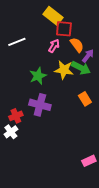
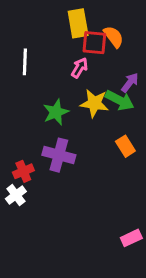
yellow rectangle: (53, 16) -> (78, 23), turned 42
white line: (17, 42) -> (25, 62), turned -66
orange semicircle: (77, 45) -> (114, 37), moved

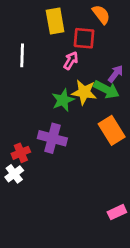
yellow rectangle: (78, 23) -> (55, 21), moved
orange semicircle: (114, 37) -> (101, 14), moved
green star: (56, 112) -> (63, 100), moved
orange rectangle: (125, 146) -> (112, 130), size x1.5

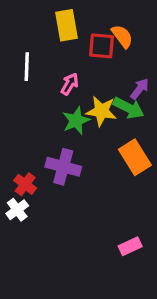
orange semicircle: (101, 14) -> (122, 36), moved
pink arrow: (71, 61) -> (70, 84), moved
red cross: (21, 153) -> (25, 184), turned -30
pink rectangle: (117, 212) -> (130, 246), moved

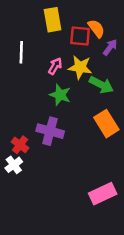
purple arrow: (140, 89) -> (110, 47), moved
yellow star: (101, 111) -> (80, 67), moved
green star: (76, 121) -> (60, 95), turned -30
pink rectangle: (130, 246) -> (103, 194), size x1.5

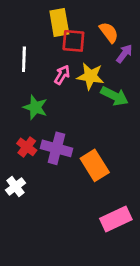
red square: (80, 36) -> (73, 41), moved
green star: (60, 95) -> (35, 107), moved
orange rectangle: (106, 124) -> (95, 165), moved
red cross: (20, 145) -> (27, 147), moved

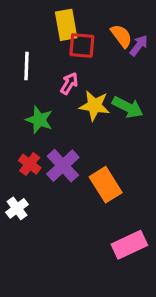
purple arrow: (124, 54) -> (139, 45), moved
yellow star: (90, 76) -> (95, 106), moved
purple cross: (56, 148) -> (63, 166), turned 32

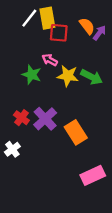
white line: (26, 66) -> (29, 18), moved, turned 36
pink arrow: (69, 83) -> (50, 60), turned -91
green star: (39, 120) -> (32, 75), moved

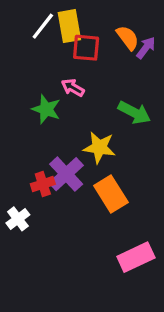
yellow star: (68, 76) -> (99, 147), moved
red cross: (21, 118) -> (43, 184), moved, turned 35

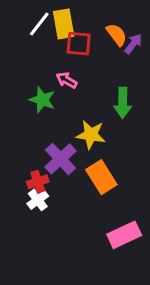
green arrow: (134, 113) -> (123, 103), turned 64
red cross: (43, 184) -> (38, 182), moved
white cross: (18, 219) -> (38, 200), moved

